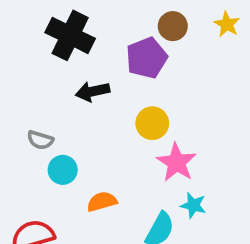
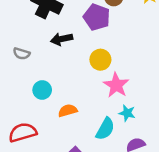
purple pentagon: (147, 58) -> (97, 17), turned -30
gray semicircle: (40, 140) -> (22, 54), moved

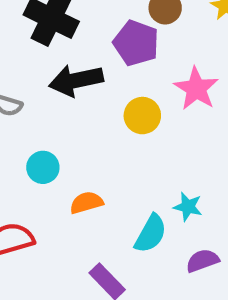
black arrow: (62, 39) -> (76, 80), size x1.4
pink star: (116, 85) -> (196, 89), moved

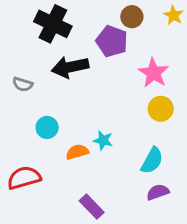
yellow circle: (142, 116) -> (161, 109), moved
cyan star: (188, 207) -> (103, 140), moved
cyan semicircle: (151, 234) -> (152, 161), moved

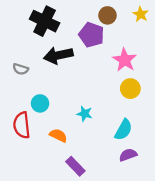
orange semicircle: (77, 152) -> (58, 135), moved, turned 42
red semicircle: (24, 178) -> (22, 125), moved, turned -80

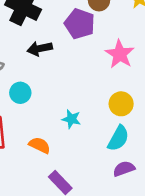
black arrow: (58, 55) -> (40, 49), size x0.7
yellow circle: (130, 89) -> (121, 104), moved
cyan circle: (40, 103) -> (20, 93), moved

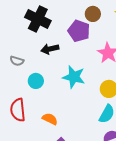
cyan star: (71, 119) -> (74, 77), moved, size x1.6

